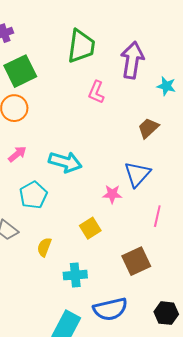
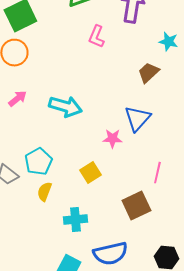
cyan star: (166, 86) -> (168, 42), moved
cyan pentagon: (33, 195) -> (38, 162), moved
pink line: (157, 216) -> (157, 173), moved

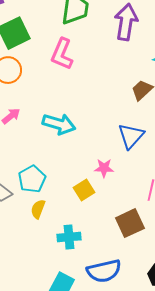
pink L-shape: (96, 37) -> (62, 54), moved, size x1.4
pink star: (112, 139) -> (104, 168), moved

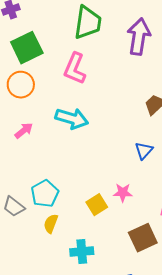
cyan arrow: (59, 124) -> (72, 119), moved
blue triangle: (131, 136) -> (144, 151), size x0.7
pink star: (104, 168) -> (123, 193), moved

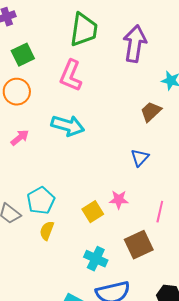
green square: (27, 48) -> (23, 55), size x0.7
cyan cross: (82, 252) -> (96, 259), moved, turned 30

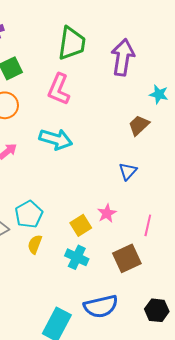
pink star: (119, 200) -> (107, 213), turned -30
cyan cross: (96, 259) -> (77, 257), moved

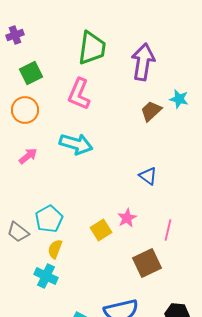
brown trapezoid: (139, 125) -> (151, 111), moved
blue triangle: (128, 171) -> (148, 176), turned -36
cyan cross: (77, 257) -> (46, 276), moved

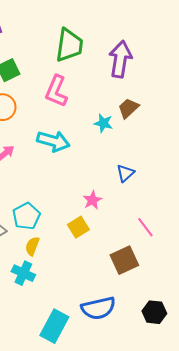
cyan star: (179, 99) -> (103, 123), moved
blue triangle: (148, 176) -> (125, 173), turned 42
pink star: (127, 218) -> (92, 200), moved
pink line: (168, 230) -> (145, 227), turned -50

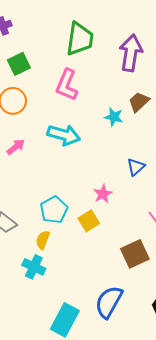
cyan pentagon: (26, 216) -> (54, 210), moved
blue semicircle: (98, 308) -> (109, 302), turned 132

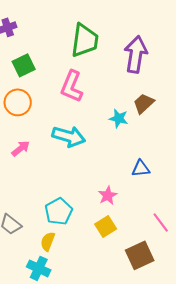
blue triangle: (136, 167) -> (141, 168), turned 36
yellow square: (89, 221) -> (106, 226), moved

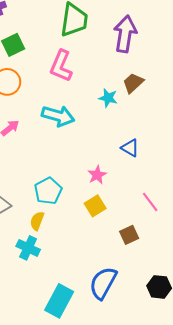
blue triangle: (141, 168) -> (130, 148), turned 36
brown square: (140, 255) -> (129, 235), size x0.7

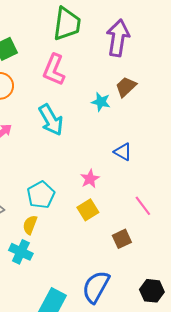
cyan arrow: (58, 116) -> (51, 120), turned 44

